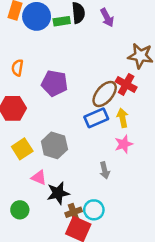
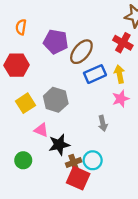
brown ellipse: (105, 94) -> (81, 52), moved

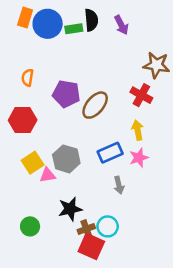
blue rectangle: (95, 74) -> (110, 153), moved
pink triangle: (41, 130) -> (48, 175), moved, turned -32

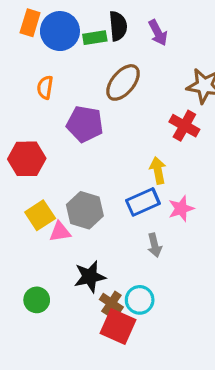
orange semicircle: (28, 78) -> (45, 87), moved
brown ellipse: (95, 105) -> (123, 82), moved
yellow arrow: (138, 130) -> (158, 170), moved
brown cross: (86, 229) -> (111, 303), turned -36

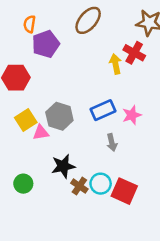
purple pentagon: (85, 124) -> (46, 44), moved, turned -30
yellow arrow: (158, 170) -> (116, 64), moved
red square: (118, 326) -> (124, 191), moved

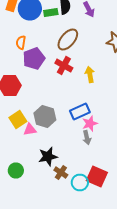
red cross: (134, 53) -> (64, 66), moved
pink star: (132, 115) -> (90, 124), moved
cyan circle: (101, 184) -> (80, 182), moved

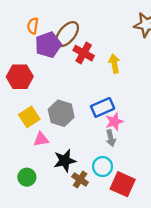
brown ellipse: (68, 40) -> (67, 34), moved
pink triangle: (30, 130) -> (41, 139), moved
cyan circle: (80, 182) -> (103, 167), moved

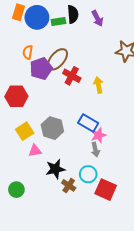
blue rectangle: (103, 107) -> (88, 123), turned 54
green circle: (27, 177) -> (16, 190), moved

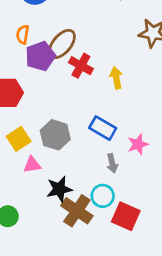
pink star: (98, 135) -> (138, 144), moved
brown cross: (69, 185) -> (77, 211), size x1.6

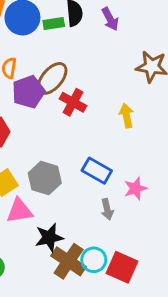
yellow arrow: (116, 78) -> (126, 116), moved
pink triangle: (32, 165) -> (19, 211), size x1.4
cyan circle: (103, 196) -> (94, 260), moved

